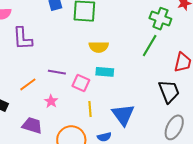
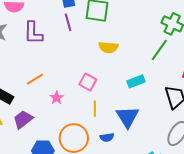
purple line: (57, 72) -> (68, 22), moved, turned 60
cyan rectangle: (105, 72) -> (136, 81), moved, turned -30
purple trapezoid: (32, 125) -> (23, 119), moved, turned -60

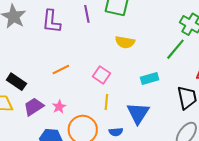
orange line: (35, 79) -> (61, 70), moved
pink star: (57, 98) -> (59, 107), moved

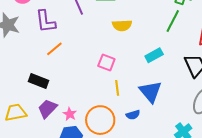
orange line: (61, 70) -> (54, 49), moved
black rectangle: (16, 82) -> (39, 81), moved
pink star: (59, 107) -> (70, 114), moved

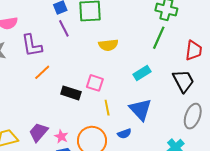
black rectangle: (39, 81) -> (71, 93), moved

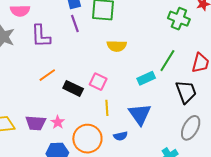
green line: (159, 38) -> (167, 61), moved
orange line: (42, 72) -> (47, 75), moved
purple trapezoid: (39, 132) -> (36, 123), turned -135
pink star: (61, 136) -> (58, 122), moved

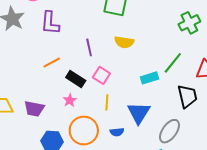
green cross: (179, 19) -> (189, 23), turned 35
purple line: (75, 23) -> (89, 47), moved
pink star: (58, 122) -> (70, 100), moved
gray ellipse: (191, 128) -> (169, 131), moved

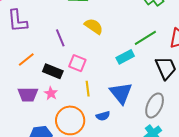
yellow semicircle: (124, 42) -> (94, 26), turned -144
green line: (173, 63) -> (145, 38), turned 30
purple trapezoid: (34, 109) -> (28, 94), moved

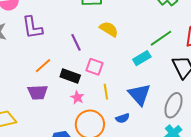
pink star: (51, 93) -> (77, 97), moved
purple trapezoid: (28, 94) -> (38, 92), moved

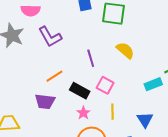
purple L-shape: (32, 27) -> (50, 37), turned -30
blue triangle: (139, 95) -> (145, 120), size x0.7

